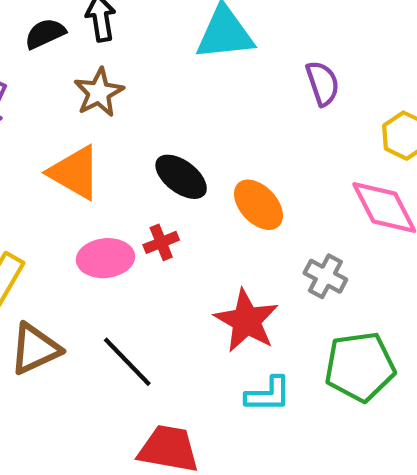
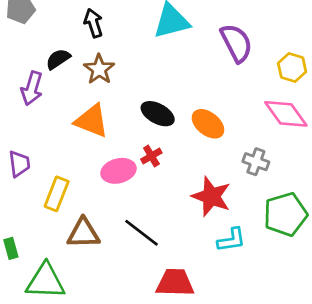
black semicircle: (45, 34) -> (58, 59), moved
purple semicircle: (323, 83) -> (236, 43), size x1.4
brown triangle: (35, 349) -> (83, 233), turned 32

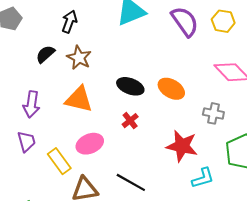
black arrow: (93, 23) -> (69, 22), turned 45
yellow hexagon: (292, 68) -> (223, 21), moved
purple arrow: (32, 88) -> (32, 104), moved
pink ellipse: (118, 171) -> (90, 144), moved
yellow rectangle: (57, 194) -> (59, 161), turned -50

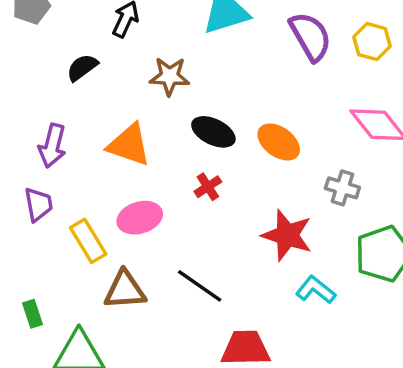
brown star: (79, 58) -> (170, 76), moved, turned -30
cyan L-shape: (203, 178) -> (316, 290), turned -130

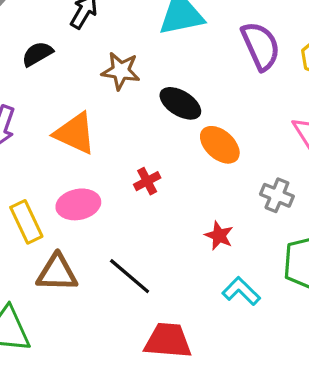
black ellipse: (213, 132) -> (180, 103), moved
red star: (287, 235) -> (219, 236), size x0.6

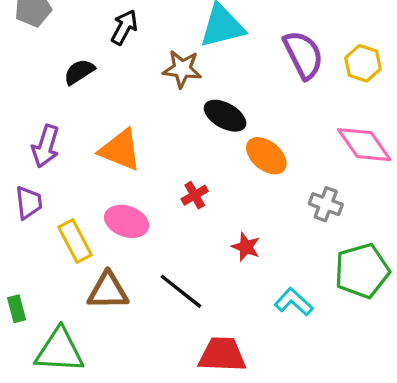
brown star: (121, 71) -> (182, 69), moved
pink ellipse: (78, 204) -> (127, 221), turned 33
red star: (219, 236) -> (246, 247), moved

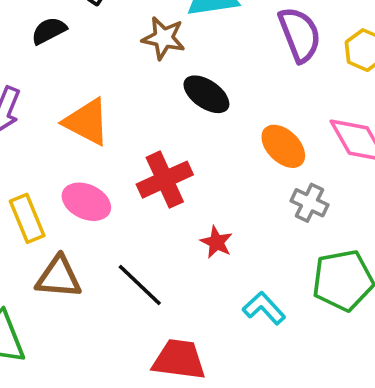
orange ellipse: (266, 156) -> (283, 146), moved
red cross: (195, 195) -> (165, 180), size x1.8

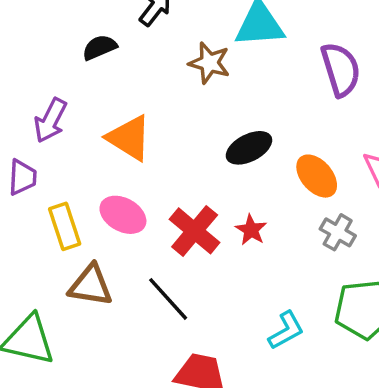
black ellipse: (206, 94) -> (249, 148), moved, turned -66
red cross: (165, 180) -> (195, 231), moved, turned -30
red star: (216, 242) -> (251, 230), moved
cyan L-shape: (264, 308) -> (286, 330), turned 99

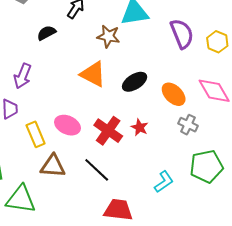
orange triangle: (129, 138) -> (93, 74), moved

